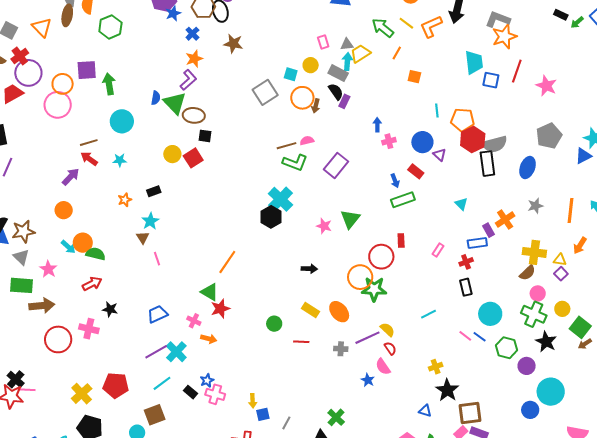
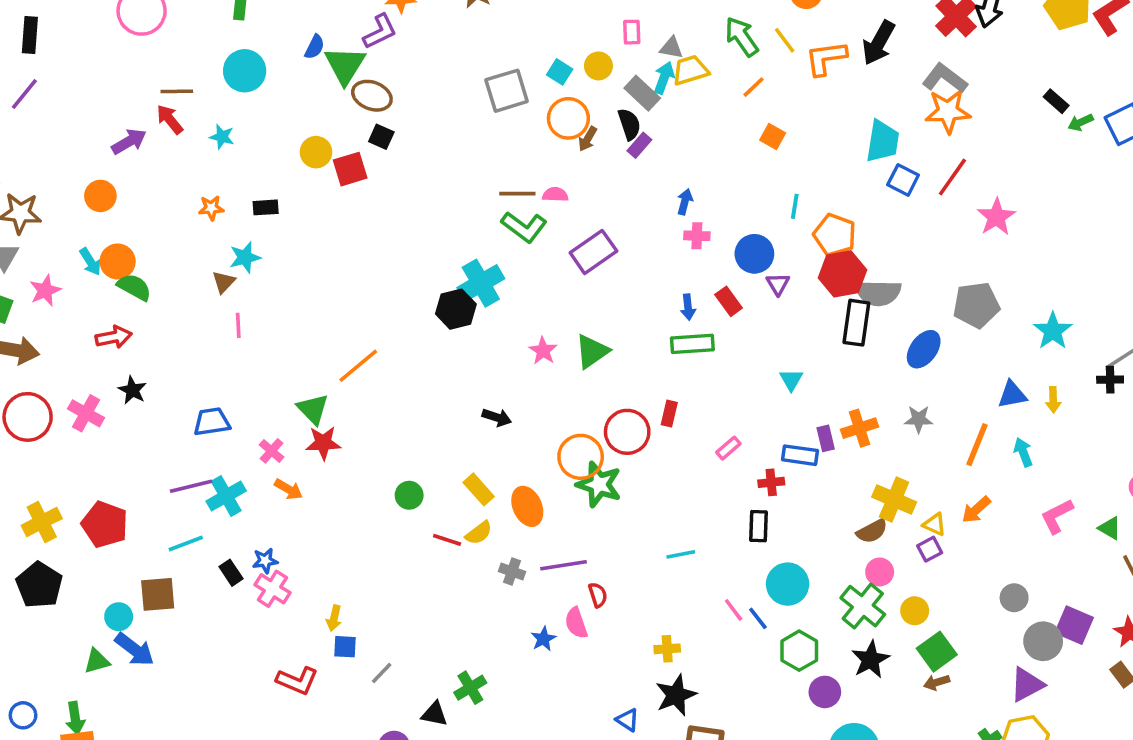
blue triangle: (583, 156) -> (1012, 395), moved
yellow semicircle: (387, 330) -> (479, 533), moved, turned 84

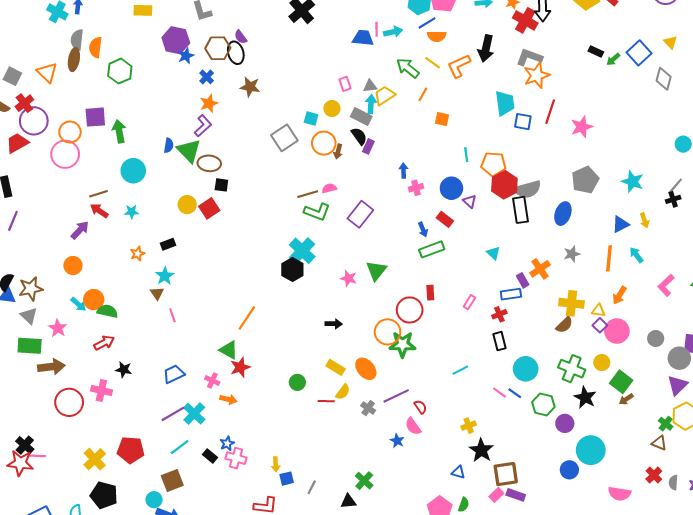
pink star: (996, 217) -> (582, 127), turned 30
gray cross: (512, 571) -> (368, 408), turned 32
pink circle: (880, 572) -> (617, 331), moved, size x1.5

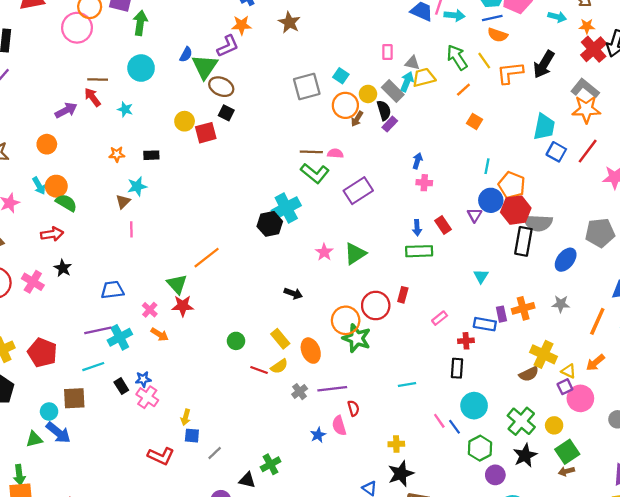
yellow circle: (332, 109) -> (368, 94), moved
blue circle: (451, 188) -> (491, 200), moved

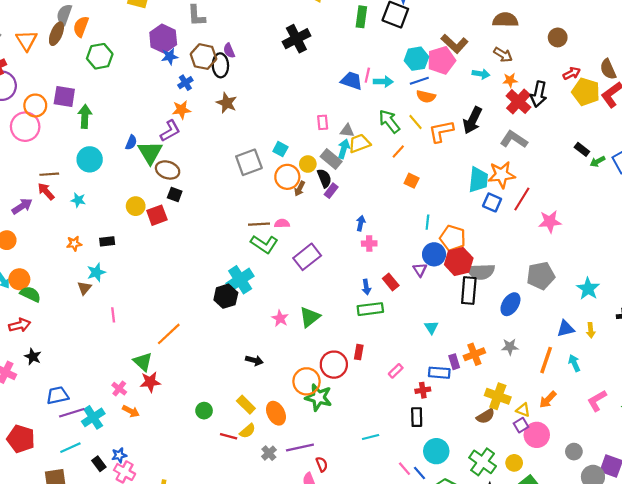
orange star: (586, 109) -> (502, 175), moved
pink line: (131, 229) -> (113, 315), moved
blue trapezoid: (112, 290) -> (58, 395), moved

